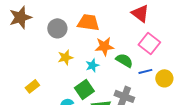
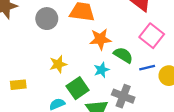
yellow star: (65, 57) -> (58, 64), moved
cyan star: (92, 65) -> (102, 70), moved
yellow rectangle: (32, 86) -> (18, 85), turned 32

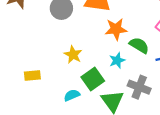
yellow star: (58, 64) -> (73, 55), turned -30

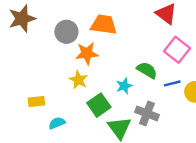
orange star: (116, 29) -> (87, 53), moved
cyan semicircle: (72, 95) -> (57, 123), moved

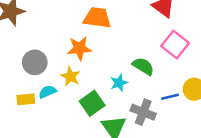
gray circle: (66, 32) -> (35, 62), moved
blue line: (172, 83) -> (170, 97), moved
cyan semicircle: (57, 123) -> (48, 92), moved

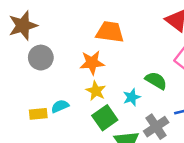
gray circle: (35, 62) -> (41, 58), moved
yellow star: (70, 76) -> (96, 91), moved
gray cross: (143, 112) -> (156, 127), turned 35

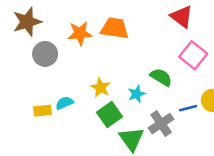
orange star: (92, 63) -> (80, 33), moved

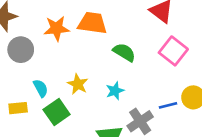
green semicircle: (161, 77) -> (124, 52), moved
cyan semicircle: (64, 103) -> (41, 88), moved, turned 84
green square: (110, 115) -> (57, 112), moved

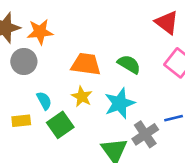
orange trapezoid: (92, 23) -> (86, 64), moved
orange star: (57, 28) -> (40, 32), moved
cyan star: (115, 91) -> (120, 103), size x1.6

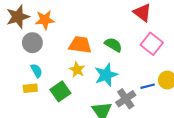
cyan semicircle: (44, 101) -> (37, 71), moved

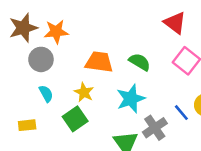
yellow star: (77, 70) -> (84, 92), moved
blue line: (148, 86) -> (181, 113), turned 64
yellow rectangle: (30, 88) -> (27, 125), moved

